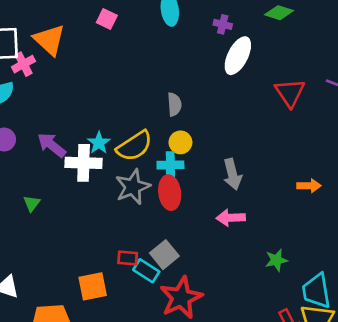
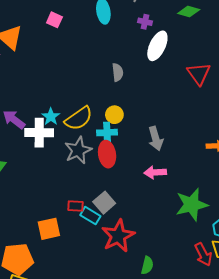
gray semicircle: (174, 104) -> (118, 72), moved
green star: (276, 260) -> (192, 205), size x1.8

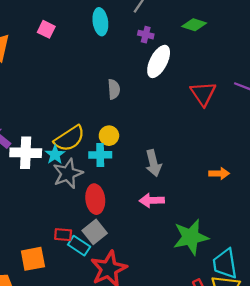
cyan star: (51, 117) -> (55, 155), moved
red ellipse: (107, 154) -> (95, 199), moved

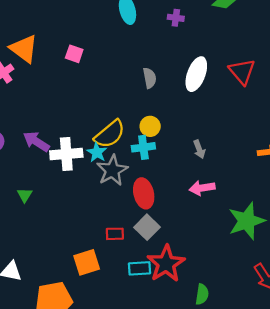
pink square: (46, 29) -> (74, 54), moved
white ellipse: (159, 61) -> (196, 74), moved
gray arrow: (153, 163) -> (199, 149), size x0.7
cyan rectangle: (79, 246) -> (140, 268), moved, turned -30

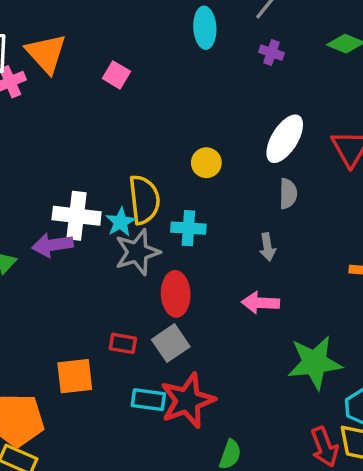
gray semicircle: (150, 78) -> (288, 194), moved
yellow circle: (150, 126) -> (206, 163), moved
yellow semicircle: (110, 134) -> (144, 200), turned -68
purple arrow: (36, 142) -> (52, 245), moved, turned -52

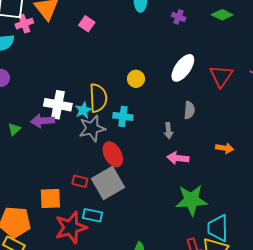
gray semicircle: (288, 194) -> (189, 110), moved
red ellipse: (176, 294) -> (113, 154), turned -30
pink arrow: (260, 303) -> (178, 158), moved
gray square: (171, 343) -> (108, 183), size x1.5
red star: (188, 401) -> (71, 227), moved

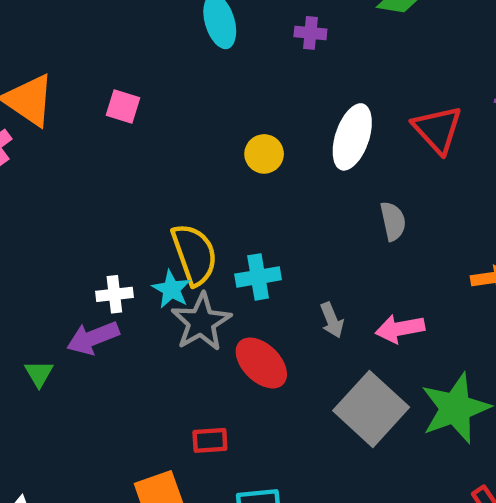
yellow circle: (136, 79) -> (264, 154), moved
white cross: (58, 105) -> (114, 294), size x0.6
gray arrow: (168, 131) -> (332, 320), moved
gray square: (108, 183) -> (371, 409), moved

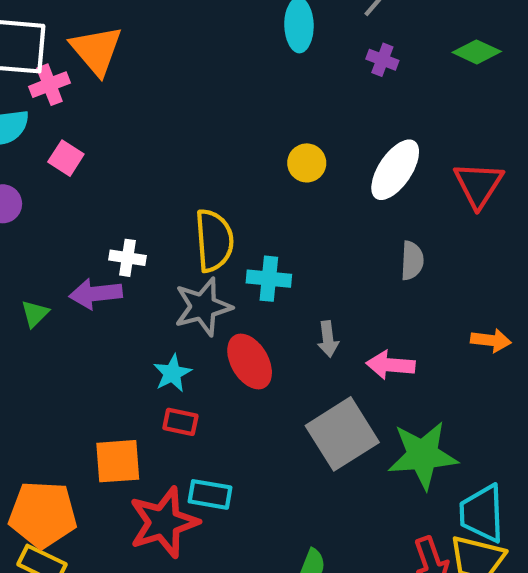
pink square: (123, 107) -> (66, 158), moved
cyan star: (171, 289) -> (172, 373), moved

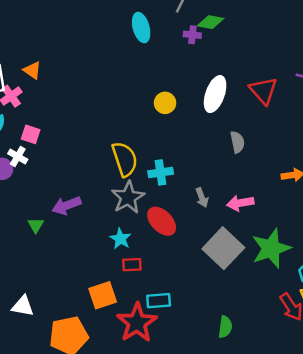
orange triangle: (96, 50) -> (32, 70), size x0.6
green diamond: (477, 52) -> (210, 22), moved
white cross: (128, 258) -> (18, 156), moved, turned 36

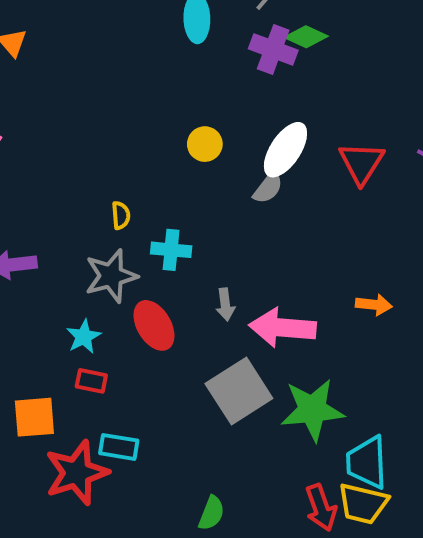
purple cross: (192, 35) -> (273, 49), size x1.6
gray semicircle: (237, 142) -> (268, 188), moved, turned 35
yellow semicircle: (125, 159) -> (121, 215), size x0.5
pink arrow: (240, 203) -> (283, 328), size x1.5

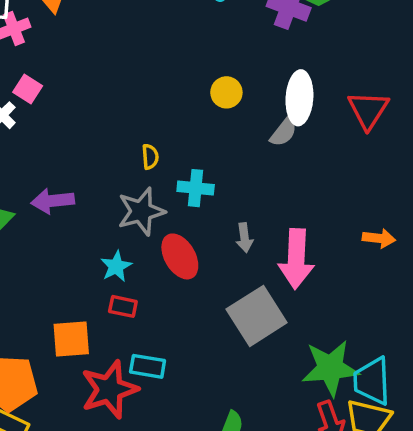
white ellipse: (285, 150) -> (299, 98), turned -30
pink arrow: (283, 328) -> (296, 259), turned -92
green star: (312, 410) -> (330, 368), moved

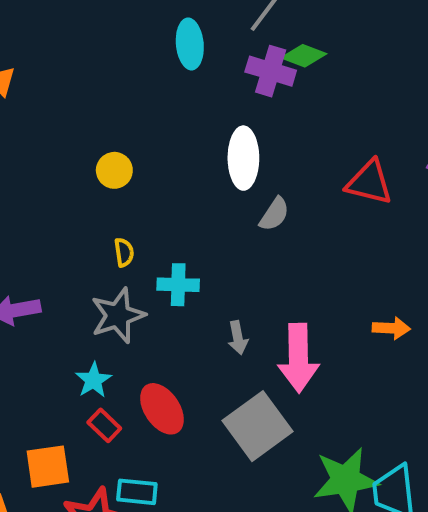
yellow circle: (226, 92) -> (114, 170), moved
white ellipse: (299, 98) -> (243, 158), moved
red triangle: (368, 110) -> (369, 182), turned -45
red ellipse: (180, 256) -> (162, 409), moved
red rectangle: (123, 306) -> (104, 425), turned 36

